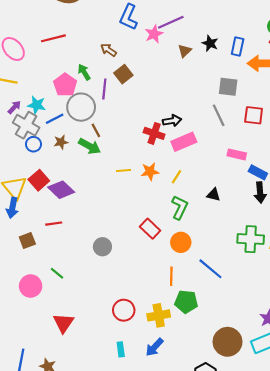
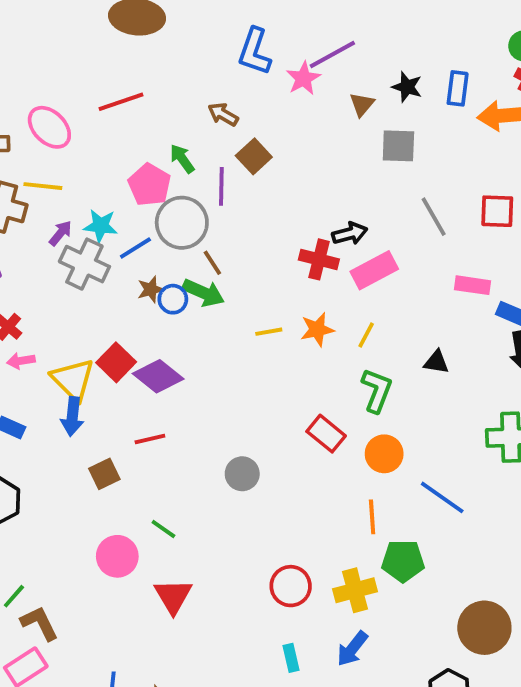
gray square: (228, 87) -> (398, 146), moved
blue circle: (33, 144) -> (173, 299), moved
red triangle: (63, 323) -> (173, 596), moved

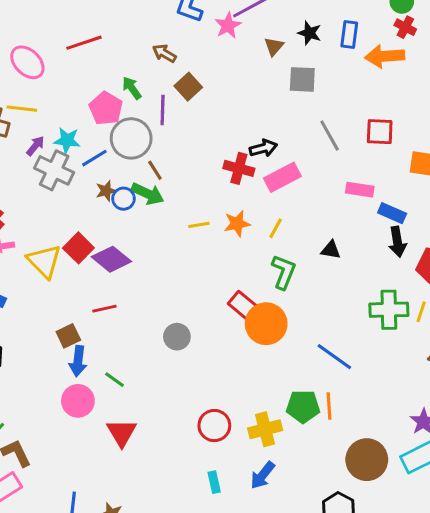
blue arrow: (72, 417) -> (78, 361), moved
orange circle: (384, 454) -> (266, 324), moved, size x1.4
orange line: (372, 517) -> (329, 406), moved

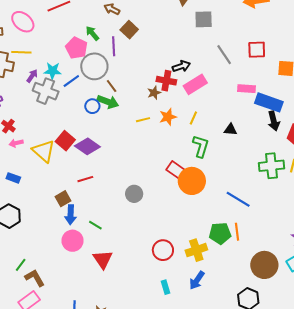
brown star: (106, 191) -> (154, 93), moved
blue rectangle: (392, 213) -> (269, 102), size x1.5

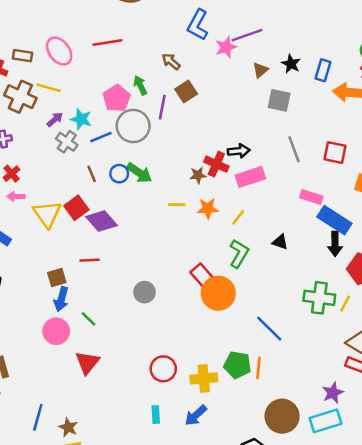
brown line: (112, 86) -> (92, 174), moved
gray cross: (46, 91) -> (67, 142), size x0.7

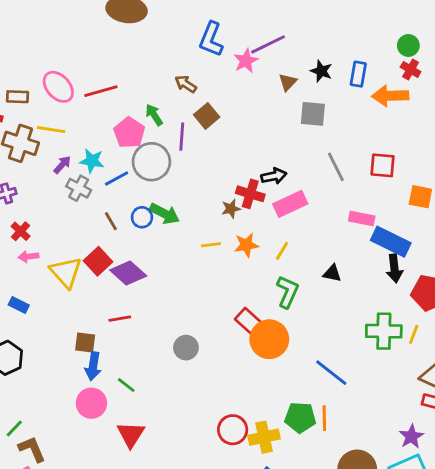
red line: (107, 42) -> (101, 91), moved
brown square: (57, 277) -> (85, 342), turned 30
red circle: (163, 369) -> (233, 430), moved

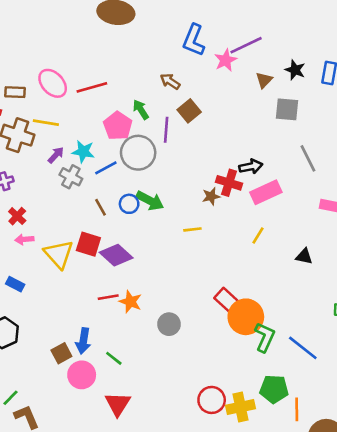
orange star: (246, 245) -> (131, 302), moved, turned 30
red square: (98, 261) -> (88, 244), turned -30
green L-shape: (288, 292) -> (265, 337), moved
brown square: (85, 342) -> (61, 353), moved, turned -36
orange line: (324, 418) -> (297, 409), moved

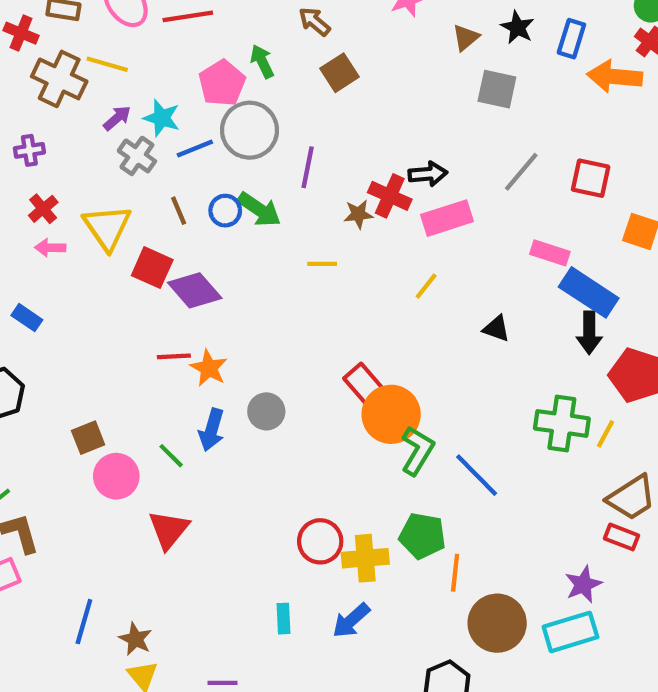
purple line: (166, 130) -> (308, 167), moved
gray line: (308, 158) -> (521, 172), turned 60
yellow triangle: (59, 254) -> (107, 227), moved
blue arrow: (83, 341) -> (212, 430), moved

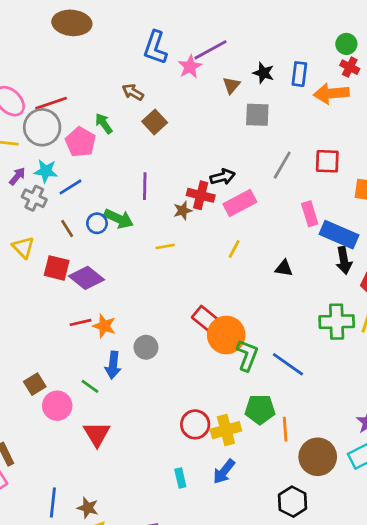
gray circle: (250, 130) -> (42, 127), moved
yellow triangle: (107, 227) -> (23, 247), size x0.7
pink rectangle: (550, 253) -> (310, 214), turned 65

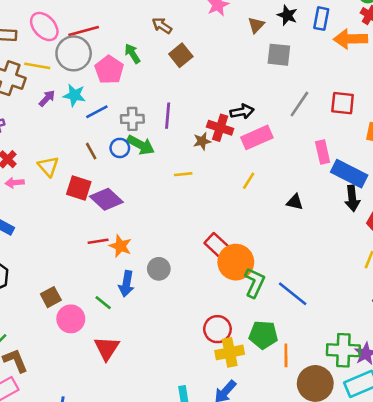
gray cross: (34, 198) -> (132, 119), moved, turned -30
green cross: (337, 322) -> (343, 350), moved
red circle: (195, 424) -> (217, 329), moved

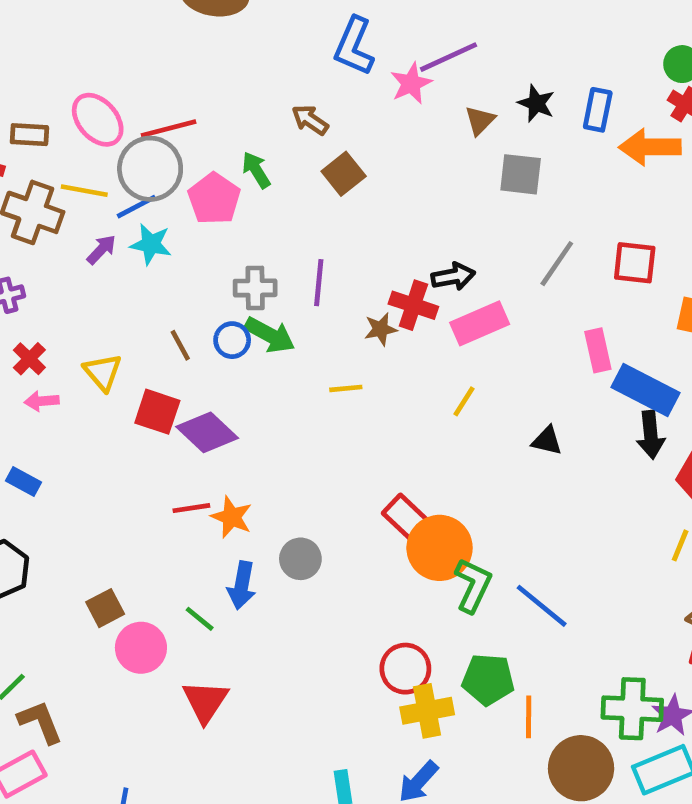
blue line: (97, 112) -> (136, 207), moved

